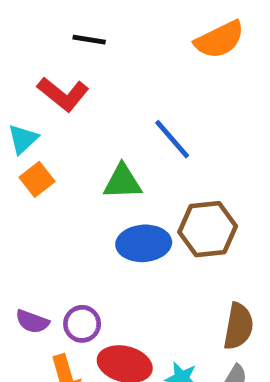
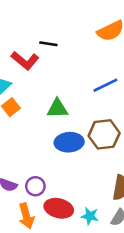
black line: (89, 40) -> (48, 44), moved
blue line: (172, 139) -> (105, 85), moved, turned -75

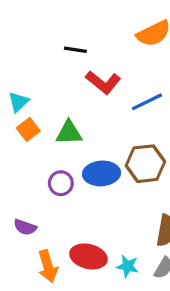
red L-shape: (25, 61) -> (103, 82), moved
green triangle: (57, 109) -> (69, 133), moved
purple circle: (35, 186) -> (61, 183), moved

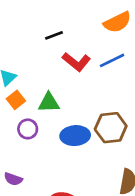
black line: (75, 50) -> (54, 35), turned -30
blue line: (147, 102) -> (112, 60), moved
purple circle: (61, 183) -> (28, 129), moved

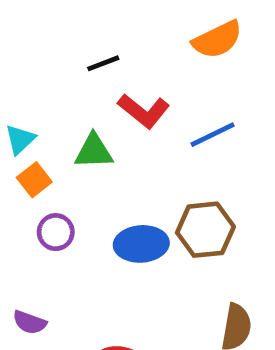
blue line: (112, 60) -> (213, 135), moved
green triangle: (49, 103) -> (94, 151), moved

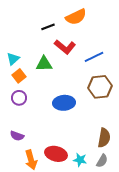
orange semicircle: (217, 40) -> (76, 17), moved
brown hexagon: (205, 230) -> (100, 87), moved
purple circle: (56, 232) -> (19, 98), moved

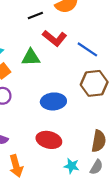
blue line: (94, 57) -> (87, 49), turned 60
red ellipse: (56, 154) -> (49, 140), moved

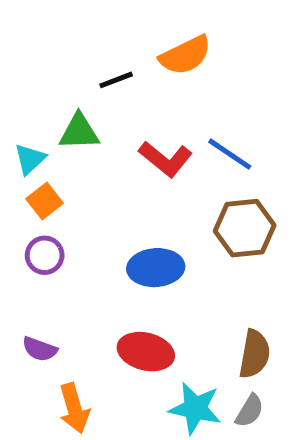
red L-shape: (55, 38) -> (166, 159), moved
green triangle: (31, 57) -> (79, 132), moved
cyan star: (72, 166) -> (195, 408), size x1.5

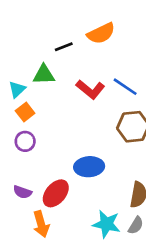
blue ellipse: (156, 268) -> (89, 167), moved
red ellipse: (146, 352) -> (56, 193), moved, turned -64

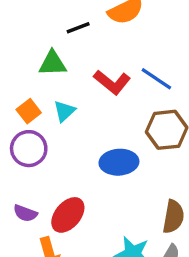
cyan triangle: (17, 89) -> (64, 111), moved
purple circle: (25, 141) -> (29, 149), size x1.4
blue ellipse: (89, 167) -> (119, 162), moved

